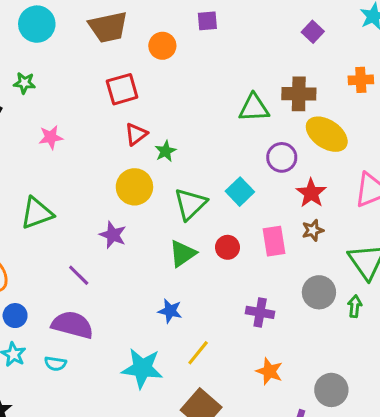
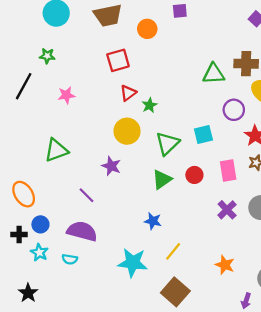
cyan square: (240, 192) -> (203, 135), turned 30
purple cross: (260, 312) -> (227, 210), moved, turned 36

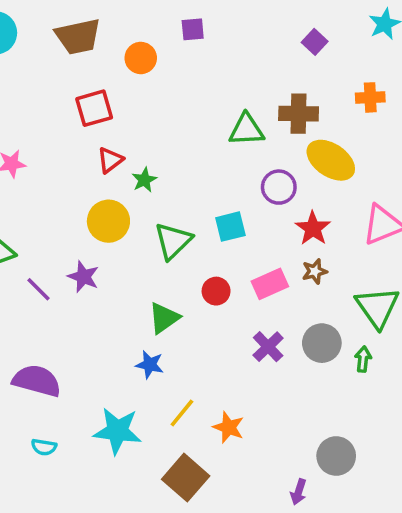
pink rectangle: (228, 170) -> (270, 284), turned 75
green triangle: (162, 179) -> (164, 318), moved
purple line: (87, 195) -> (39, 289), moved
cyan semicircle: (70, 259) -> (44, 447), moved
orange star: (225, 265) -> (229, 427), moved

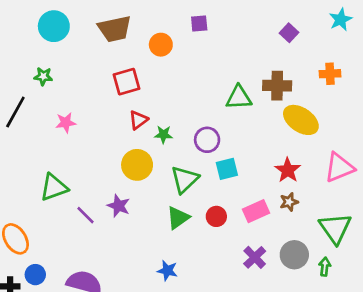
green star: (144, 180) -> (163, 134), turned 30
purple circle: (279, 187) -> (207, 140), moved
green triangle: (164, 318) -> (178, 218), moved

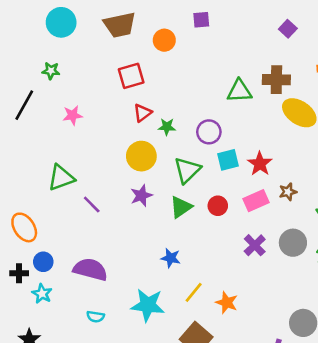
red star: (288, 170) -> (260, 164), moved
purple star: (119, 206) -> (141, 196), moved, turned 30

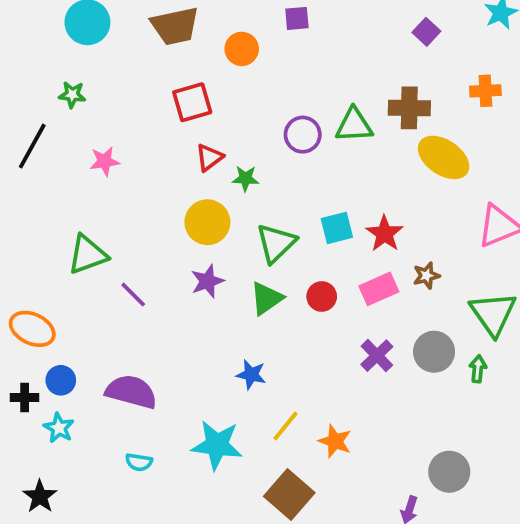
purple circle: (209, 132) -> (303, 135), moved
orange ellipse: (24, 227) -> (32, 329), turned -32

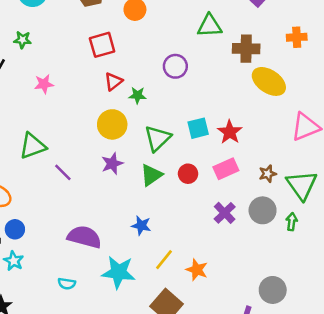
green triangle: (354, 125) -> (209, 26), moved
brown star: (426, 276) -> (268, 174), moved
purple semicircle: (131, 392) -> (84, 237), moved

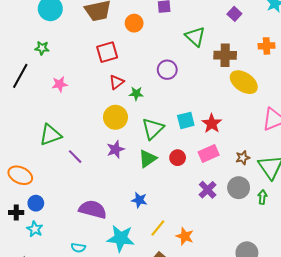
green triangle: (209, 26) -> (195, 37), turned 45

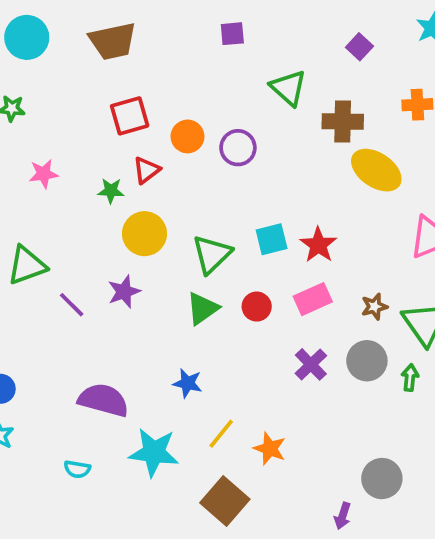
orange circle: (134, 23) -> (187, 136), moved
green star: (136, 93) -> (111, 191), moved
purple star: (115, 149) -> (124, 292), moved

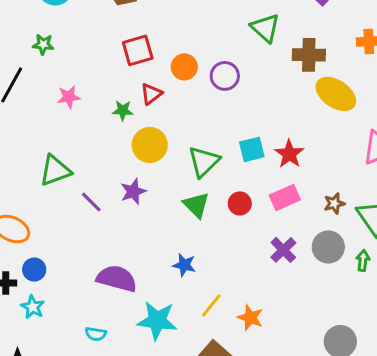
green triangle: (202, 308) -> (196, 205), turned -40

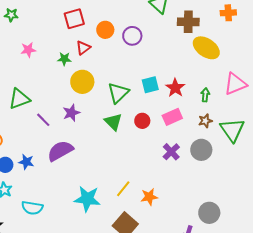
green arrow: (363, 260) -> (205, 95), moved
blue star: (184, 265) -> (26, 162), moved
purple semicircle: (117, 279) -> (60, 151), moved, turned -44
orange star: (250, 318) -> (149, 197), turned -30
cyan semicircle: (96, 334) -> (32, 208), moved, size x1.5

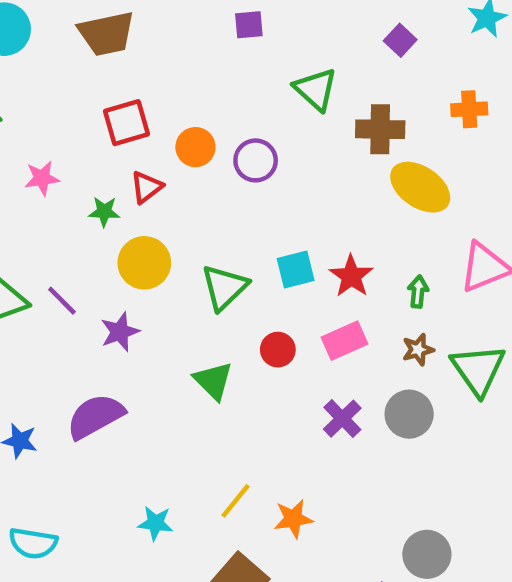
pink star: (28, 50) -> (42, 178), moved
purple line: (43, 120) -> (62, 301), moved
green triangle: (113, 122) -> (213, 381), moved
cyan star: (87, 199) -> (155, 523), size x0.6

